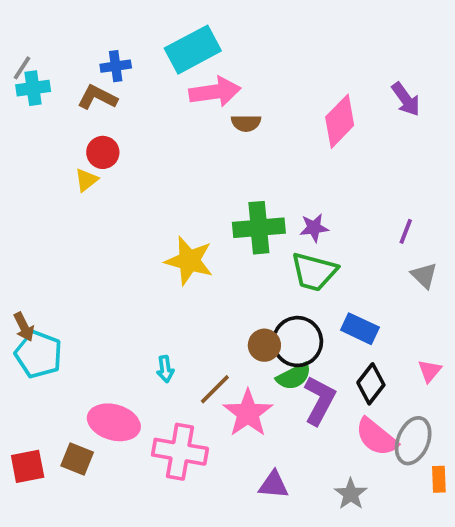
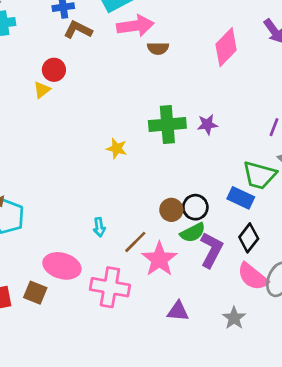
brown L-shape: (97, 97) -> (78, 30), moved
yellow star: (189, 261) -> (117, 148), size x0.6
green trapezoid: (314, 272) -> (259, 175), moved
black circle: (297, 342) -> (195, 207), size x0.7

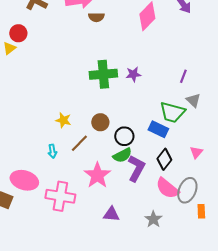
yellow star: (117, 148) -> (63, 120), moved
brown circle: (171, 210) -> (100, 122), moved
brown line: (135, 242) -> (79, 143), moved

